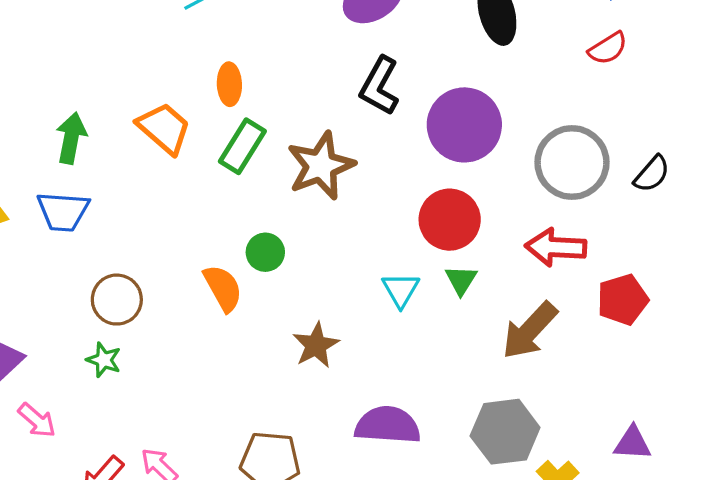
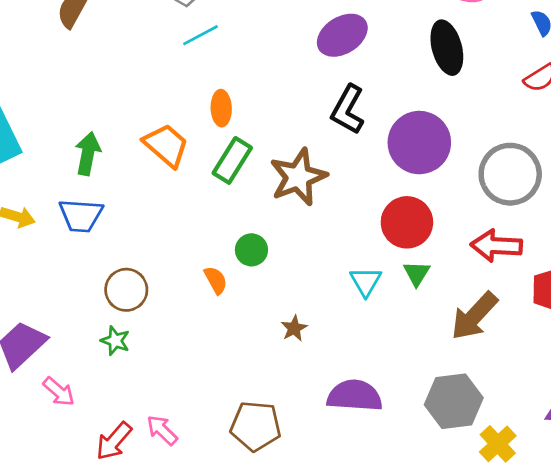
orange semicircle: (223, 288) -> (216, 280), size x0.7
brown star: (316, 345) -> (294, 328), size x0.7

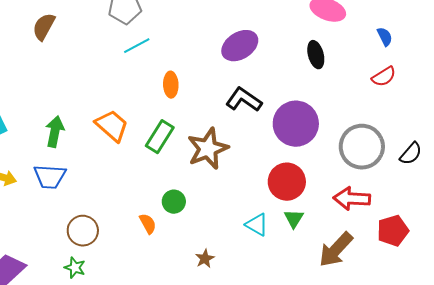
black ellipse: (447, 48) -> (316, 55), size x0.7
orange ellipse: (221, 108) -> (171, 85), moved
black L-shape: (348, 110) -> (244, 100), turned 96
cyan triangle: (366, 282) -> (257, 225), turned -30

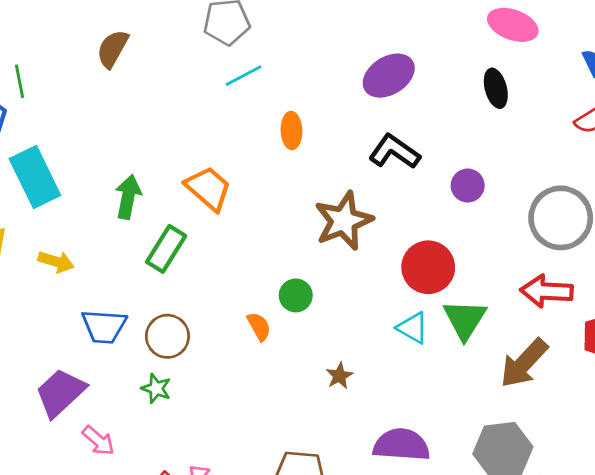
purple circle: (296, 124) -> (468, 186), size x0.5
green rectangle: (160, 137) -> (166, 249), moved
blue trapezoid: (50, 177) -> (104, 326), moved
red circle: (287, 182) -> (428, 267), moved
green triangle: (294, 219) -> (465, 319), size x1.6

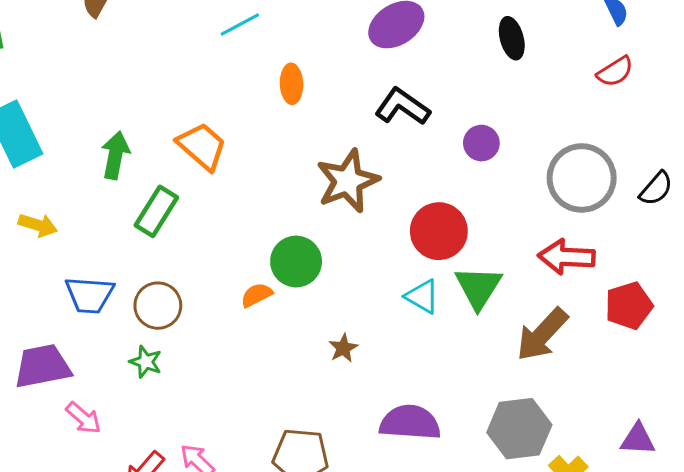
green circle: (296, 295) -> (296, 262), size x1.4
orange semicircle: (259, 326) -> (257, 295), turned -88
purple trapezoid: (60, 393) -> (42, 366), turned 32

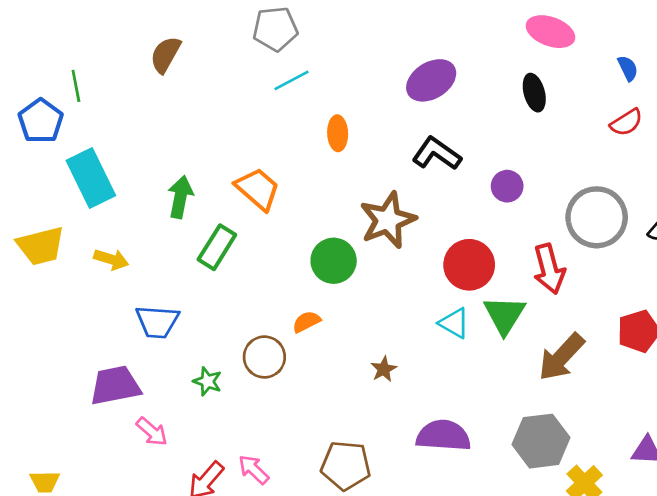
red arrow: (566, 257) -> (549, 269), moved, turned -108
green circle: (296, 262) -> (334, 261), moved
brown circle: (158, 306) -> (264, 357), moved

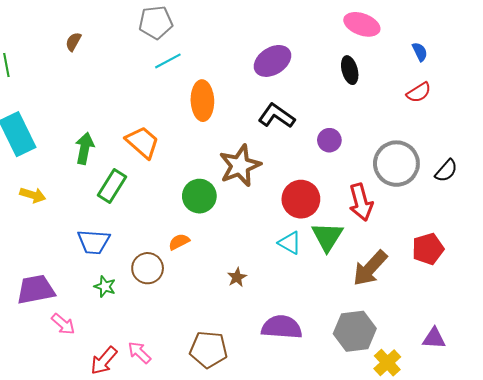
brown semicircle: (165, 55) -> (73, 42), size x0.7
orange ellipse: (338, 133) -> (202, 101), size x1.5
blue trapezoid: (157, 322) -> (94, 242), moved

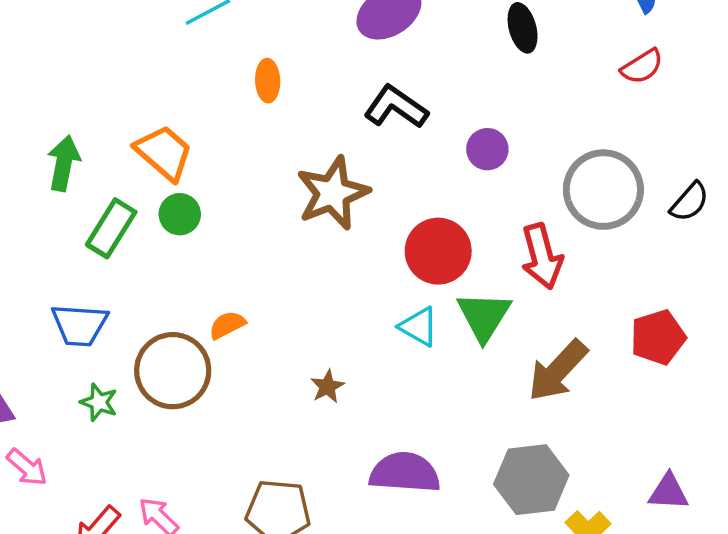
orange ellipse: (202, 101) -> (268, 81), size x0.6
green circle: (199, 196) -> (180, 214), moved, size x0.7
brown circle: (148, 268) -> (173, 371), size x1.4

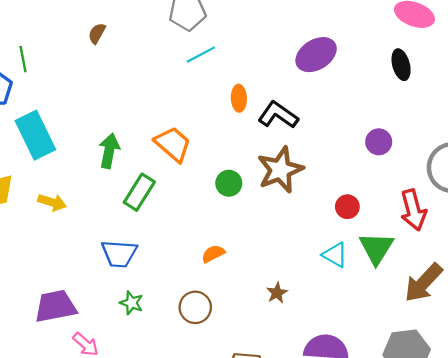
black L-shape: (396, 107) -> (278, 115), moved
green circle: (180, 214) -> (229, 183), moved
red circle: (438, 251) -> (347, 207), size x0.6
brown circle: (173, 371) -> (195, 307), moved, size x0.7

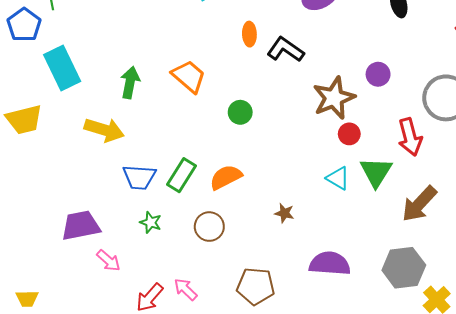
brown star: (280, 170) -> (334, 98), moved
green rectangle: (139, 192) -> (182, 175), moved
yellow arrow: (52, 202) -> (104, 130), moved, size x1.5
orange semicircle: (213, 254) -> (226, 177), size x1.5
brown star: (277, 293) -> (284, 213), turned -30

